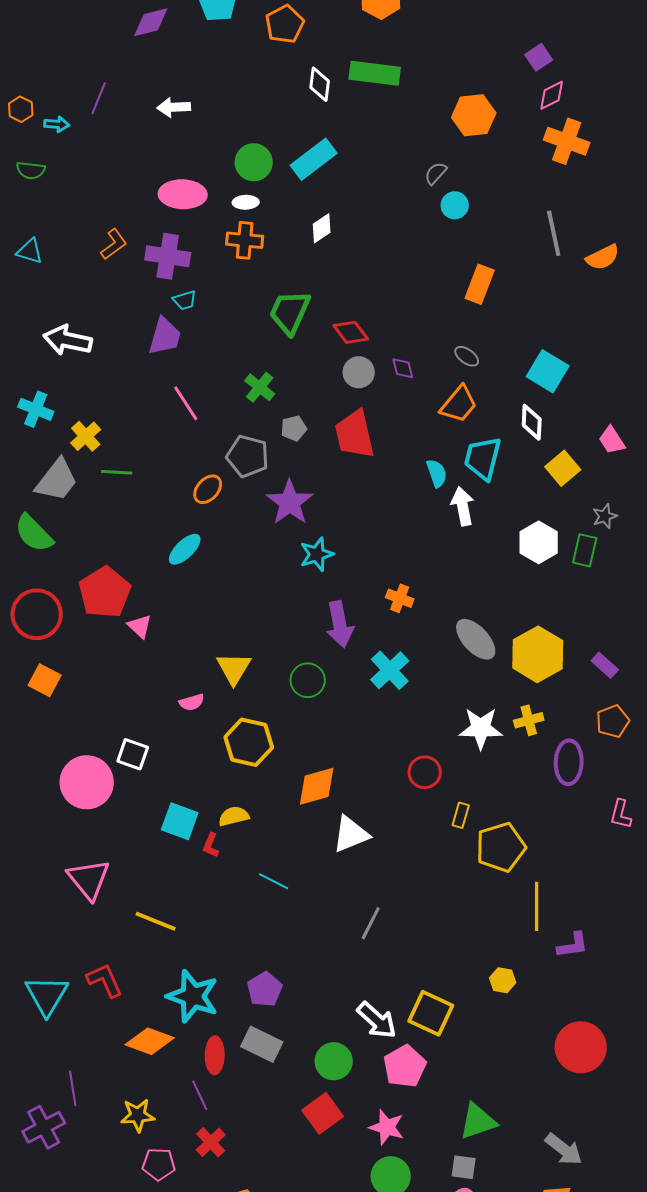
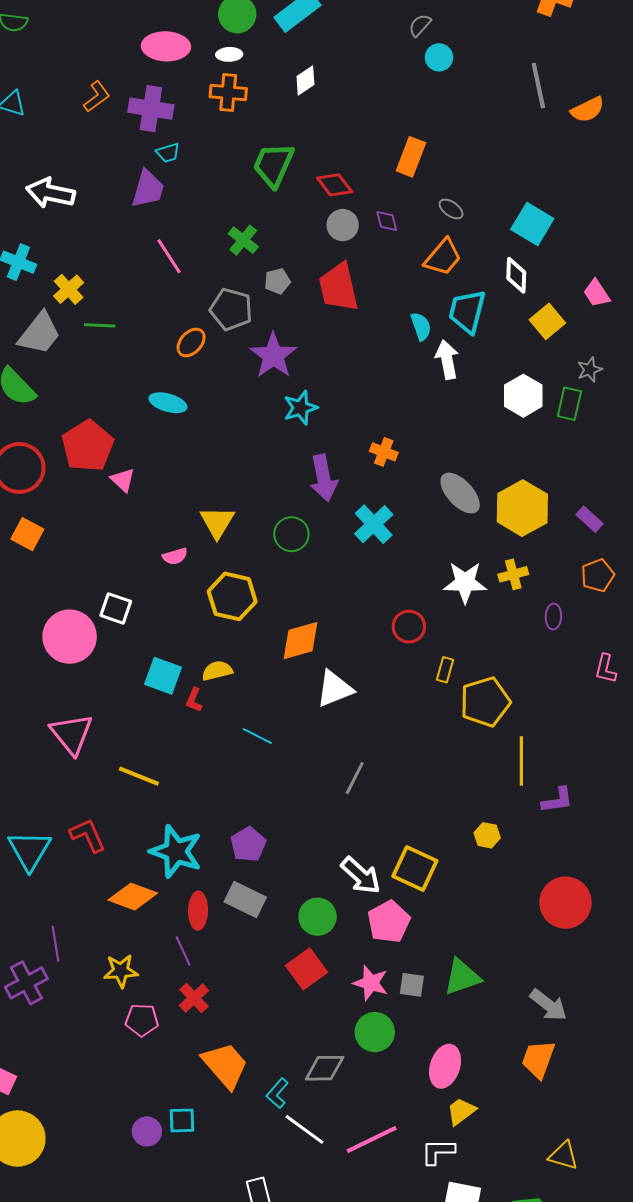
orange rectangle: (480, 284) -> (411, 157), moved
cyan ellipse: (185, 549) -> (168, 403), turned 60
purple ellipse: (569, 762) -> (553, 617), size x0.6
gray square: (464, 1167) -> (412, 985), moved

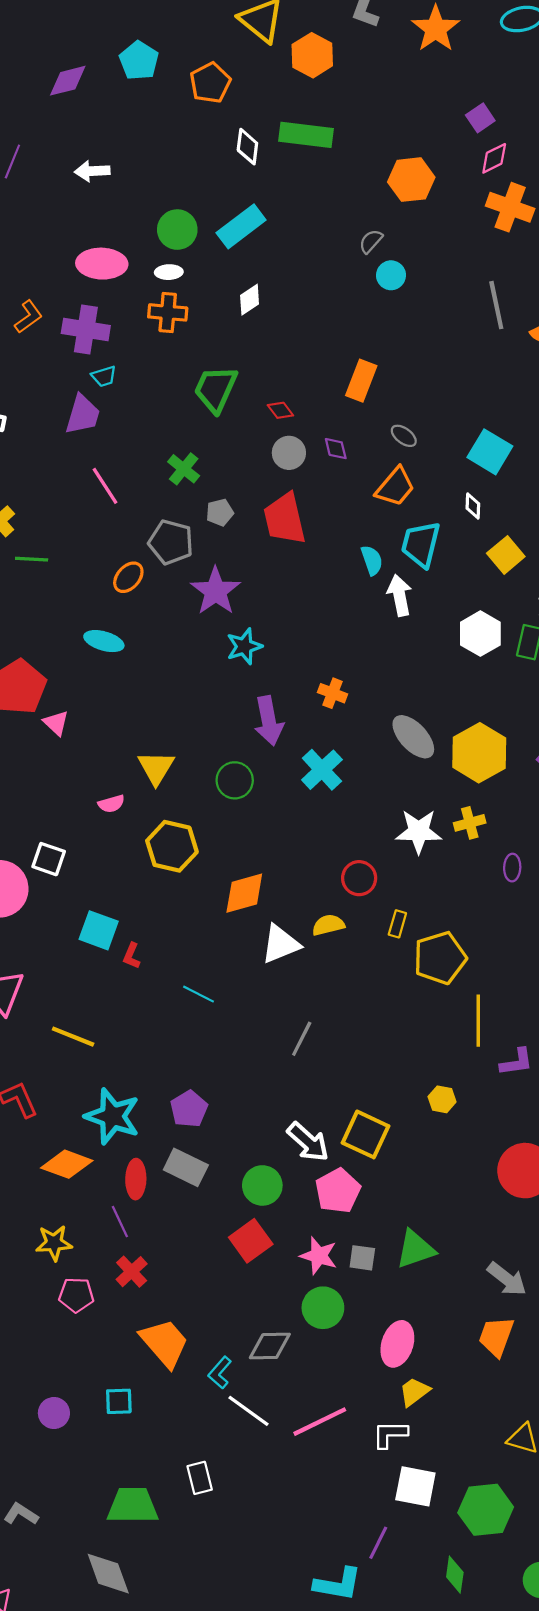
red diamond: (335, 185) -> (280, 410), size x0.7
white diamond: (516, 275) -> (473, 506), size x0.7
yellow semicircle: (217, 671) -> (328, 925), moved
purple circle: (147, 1131) -> (54, 1413), moved

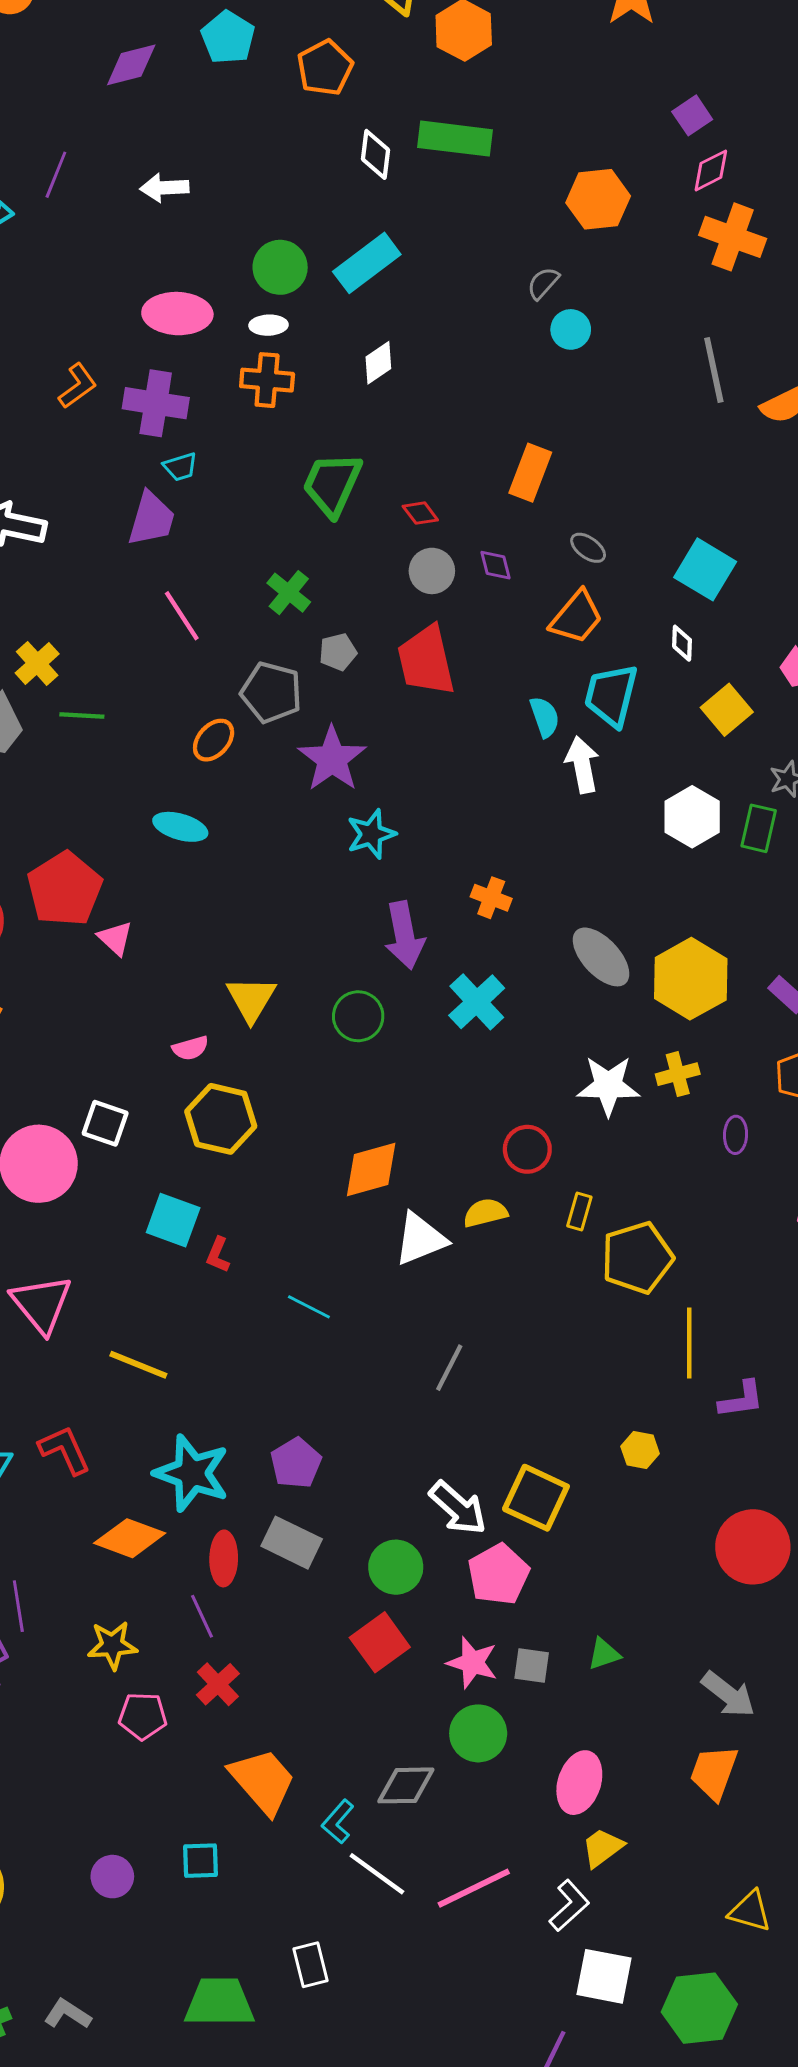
yellow hexagon: (172, 846) -> (221, 1119), moved
green triangle: (415, 1249) -> (604, 1654), size x0.6
white L-shape: (390, 1434) -> (569, 1905), turned 138

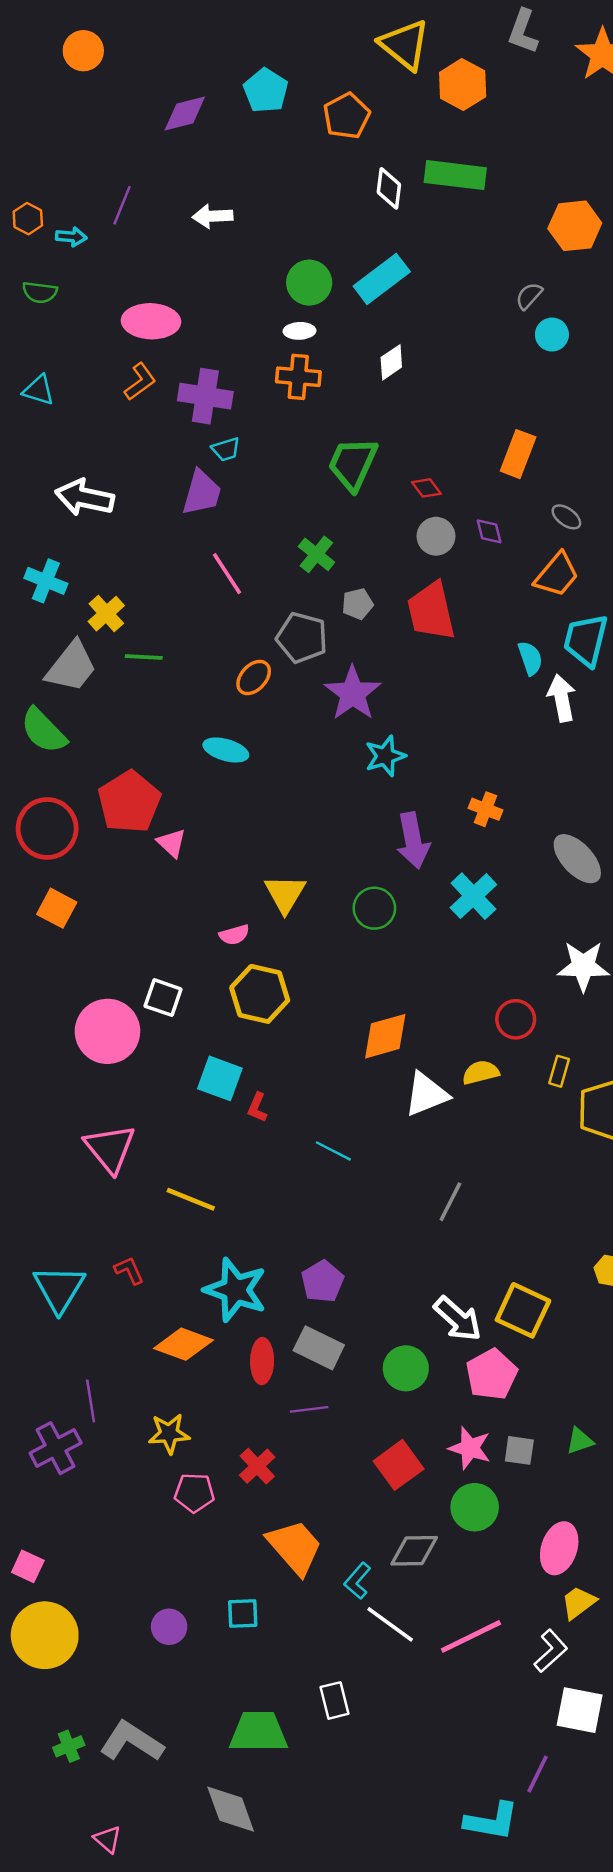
pink ellipse: (177, 314) -> (151, 321), moved
red L-shape: (65, 1450) -> (129, 1270), size x0.7
purple line: (202, 1616) -> (309, 1409), moved, turned -72
red square: (380, 1642) -> (399, 1465), moved
gray L-shape: (68, 2014) -> (132, 1741), size x1.6

